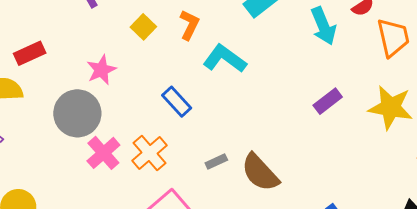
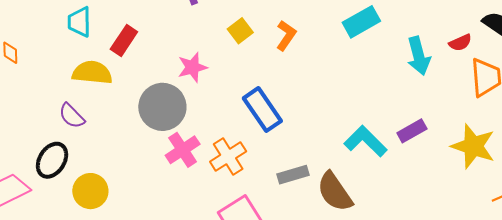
red rectangle: (30, 53) -> (124, 41), turned -40
cyan L-shape: (225, 59) -> (366, 141), moved
blue rectangle: (177, 102) -> (262, 110), size x1.4
gray rectangle: (216, 162) -> (293, 175), size x1.4

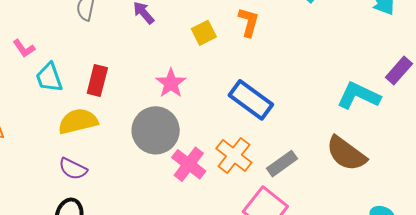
yellow square: (240, 31) -> (204, 33), turned 30
gray rectangle: (293, 175) -> (282, 164), moved

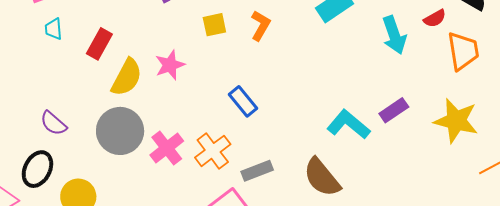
cyan trapezoid: (49, 78) -> (54, 29), size x0.7
blue rectangle: (251, 100) -> (243, 101), size x0.7
yellow semicircle: (78, 121) -> (127, 77), moved, turned 117
gray circle: (156, 130) -> (120, 131), moved

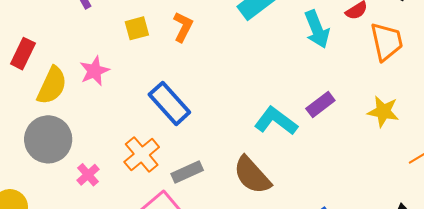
blue rectangle: (243, 101) -> (169, 103), size x1.4
yellow star: (456, 121) -> (383, 111), size x0.7
pink cross: (167, 148) -> (88, 175), moved, size x0.7

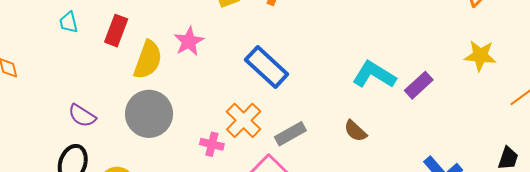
purple rectangle: (320, 104) -> (419, 85), moved
pink cross: (88, 175) -> (212, 144), moved, turned -30
brown semicircle: (252, 175) -> (355, 131), size x0.6

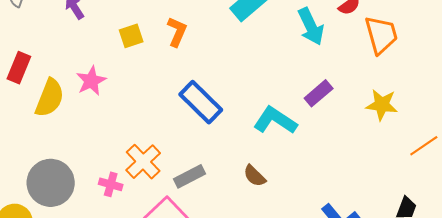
blue rectangle: (267, 67) -> (201, 102), moved
purple rectangle: (419, 85) -> (319, 93), moved
gray circle: (149, 114) -> (51, 183), moved

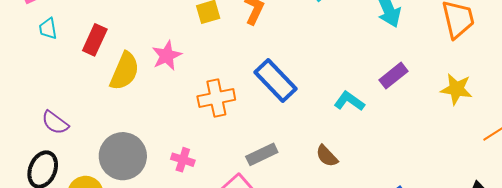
cyan L-shape: (275, 120) -> (349, 101), size x0.7
orange cross: (143, 162) -> (216, 98), moved, turned 30

